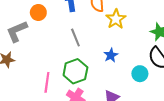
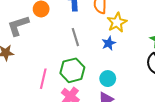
blue star: (111, 55) -> (109, 43), moved
cyan circle: (140, 74) -> (108, 79), moved

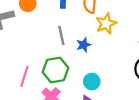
blue star: (109, 43) -> (84, 45), moved

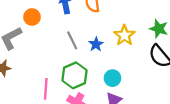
yellow star: (106, 24) -> (124, 35), moved

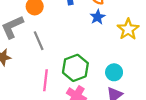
gray line: (72, 40) -> (39, 41), moved
blue star: (96, 44) -> (98, 17), moved

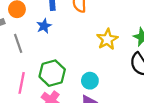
blue star: (98, 17) -> (44, 26), moved

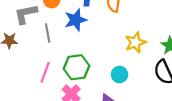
blue star: (44, 26) -> (76, 20), size x1.5
cyan circle: (90, 81) -> (119, 75), moved

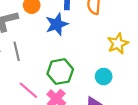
gray line: (48, 33) -> (17, 51), moved
pink line: (45, 72) -> (28, 90), moved, turned -66

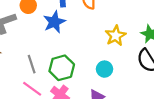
gray line: (17, 51) -> (32, 64), moved

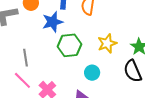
green hexagon: (62, 68) -> (70, 45), moved

